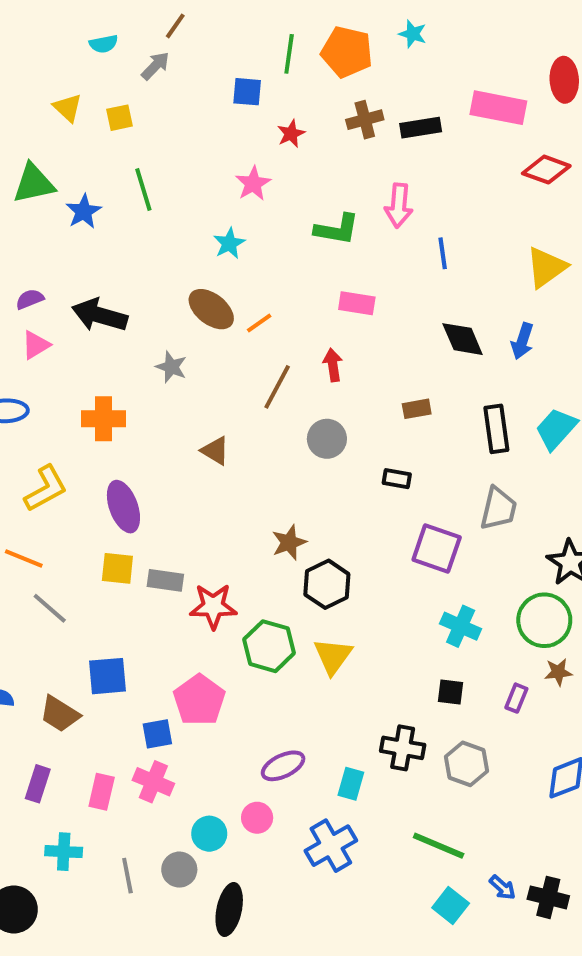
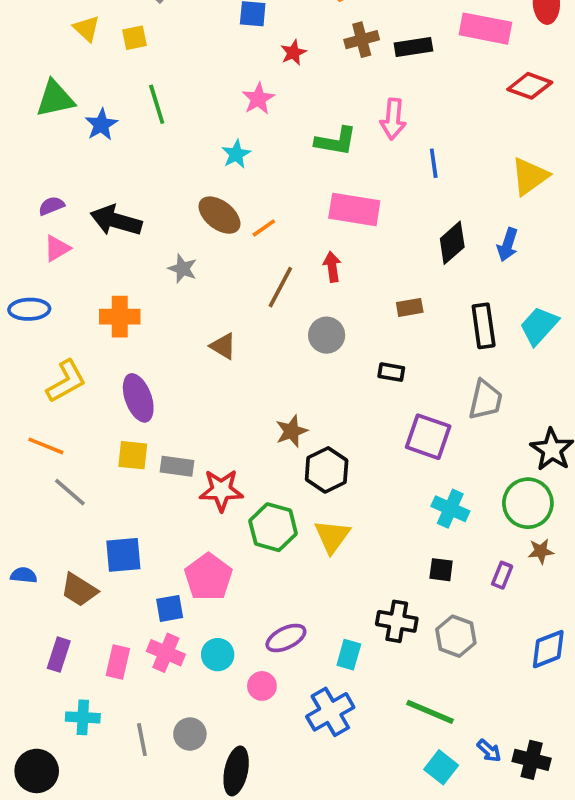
pink rectangle: (357, 303) -> (354, 210), size x1.5
black diamond: (463, 339) -> (452, 243), turned 72
cyan circle: (209, 834) -> (218, 655), moved

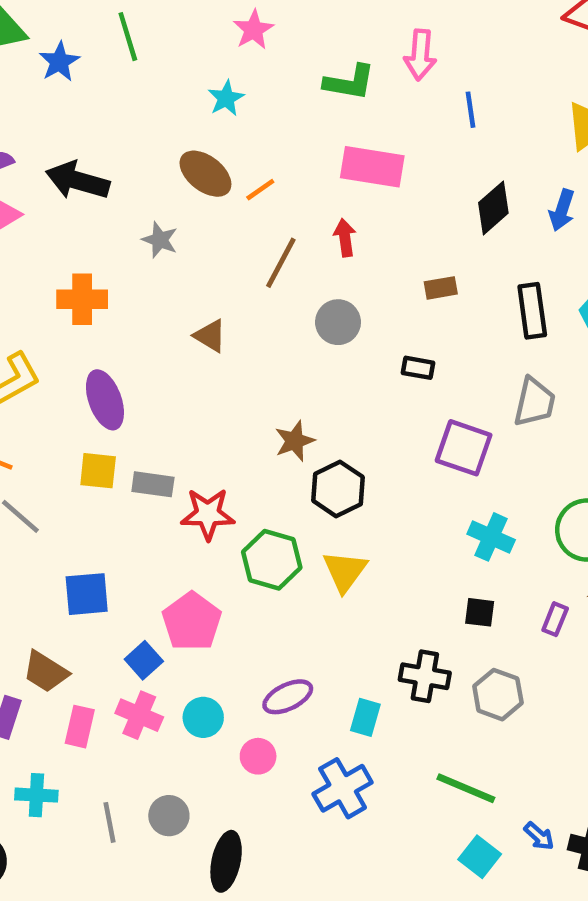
brown trapezoid: (79, 590) -> (46, 672), moved
blue square: (170, 608) -> (144, 660), turned -32

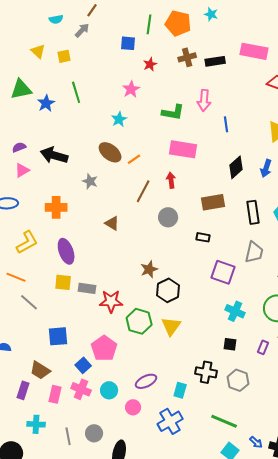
brown rectangle: (441, 288) -> (213, 202), size x1.6

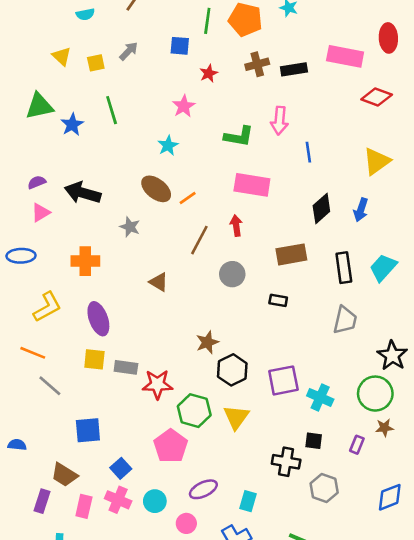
gray arrow: (82, 30) -> (129, 51), moved
purple square: (223, 272) -> (283, 380), moved, turned -30
pink pentagon: (104, 348) -> (171, 446), moved
black cross: (206, 372) -> (286, 462), moved

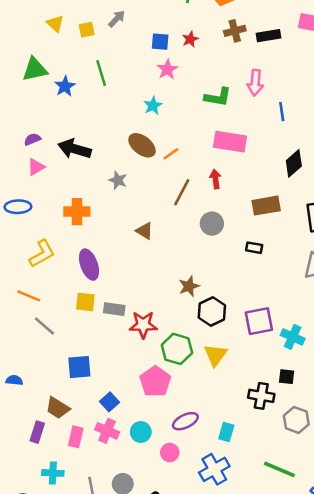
blue square: (180, 46) -> (160, 42), moved

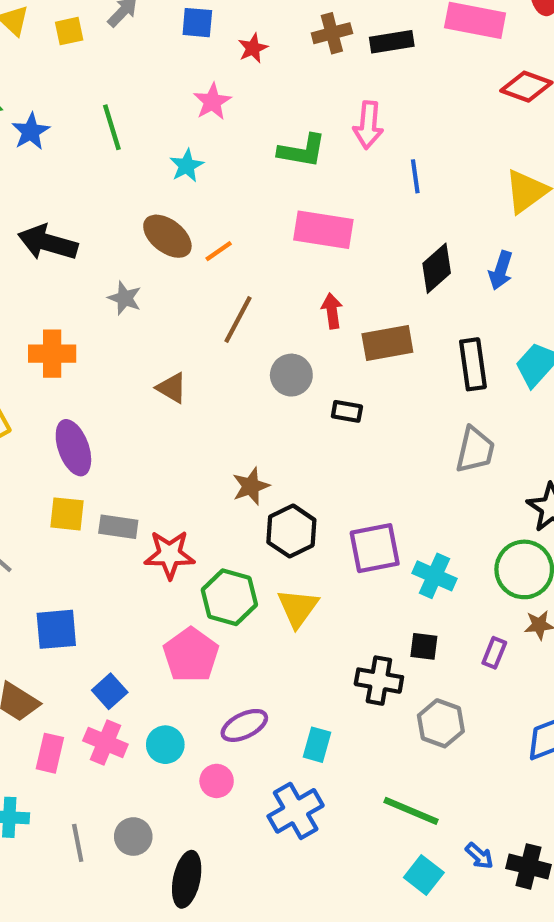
blue square: (160, 42) -> (197, 23), moved
green line: (101, 73) -> (112, 127), moved
red arrow: (216, 179) -> (332, 311), moved
black rectangle: (254, 248) -> (347, 411), moved

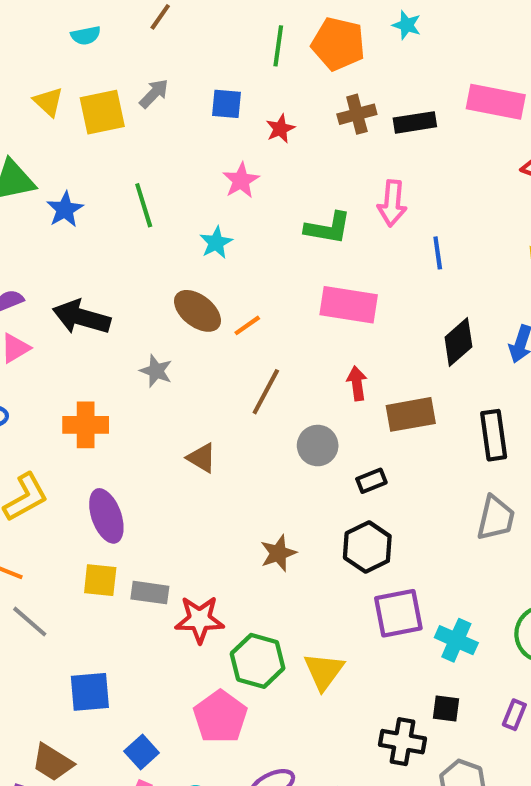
yellow square: (69, 31) -> (102, 112), size x1.6
black rectangle: (347, 411) -> (371, 481), turned -32
black hexagon: (291, 531) -> (367, 547), moved

